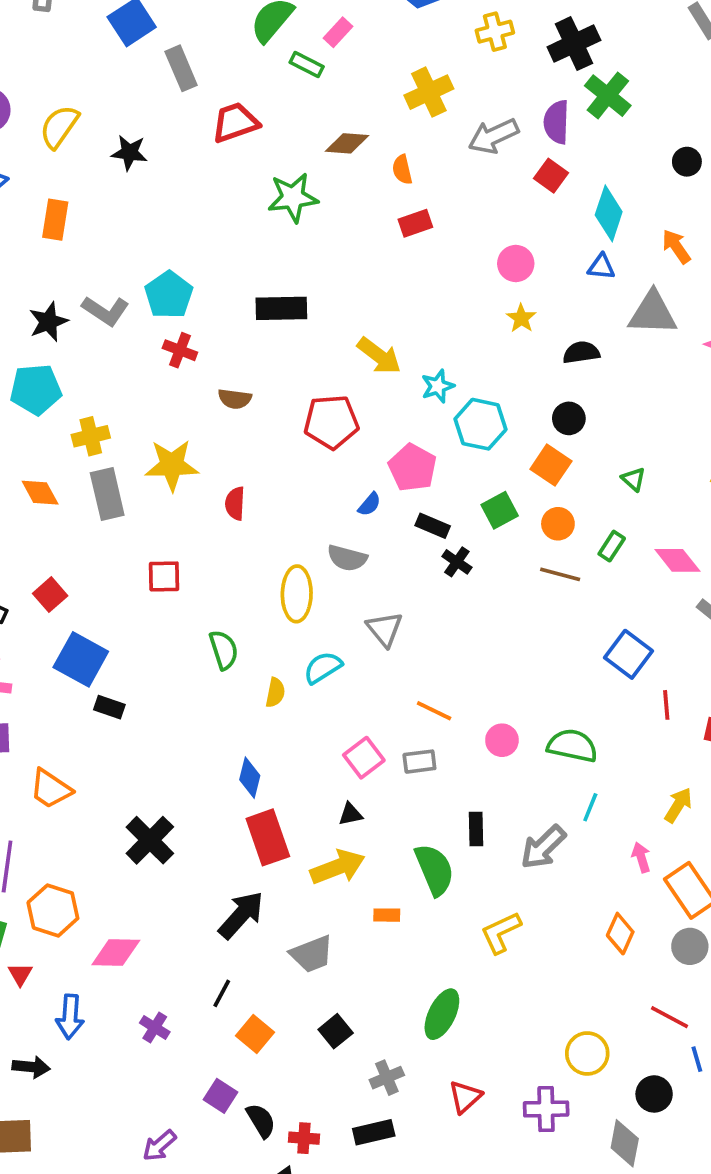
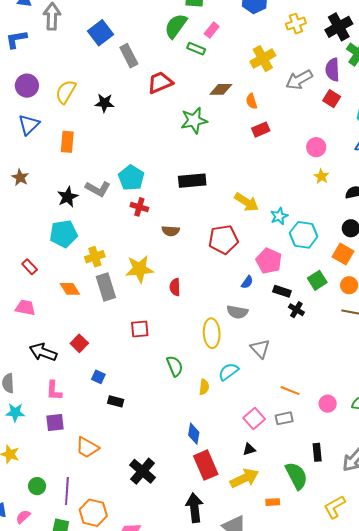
blue square: (81, 659) -> (98, 377), size x0.5
black arrow: (241, 915) -> (194, 508), turned -44

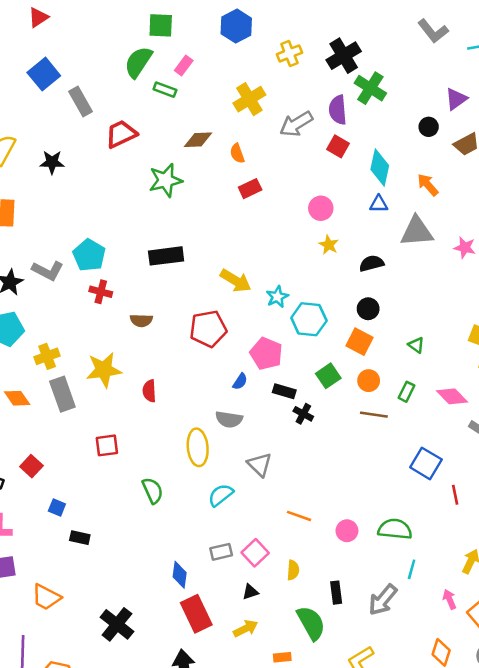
yellow semicircle: (204, 387) -> (293, 570), moved
gray rectangle: (284, 418) -> (221, 552), moved
yellow arrow: (244, 478) -> (246, 628), size x0.7

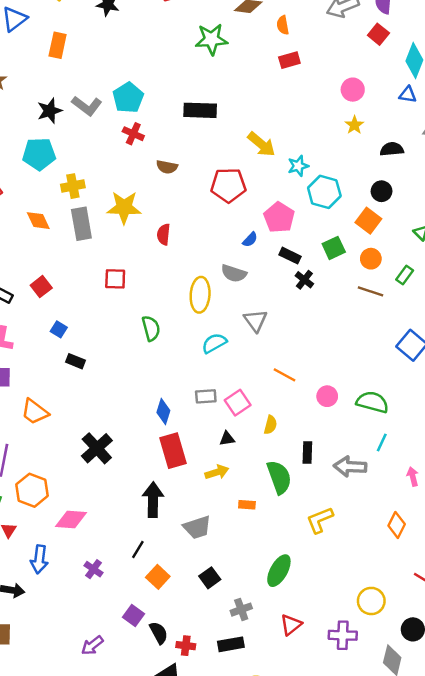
gray arrow: (383, 600) -> (350, 467), turned 44

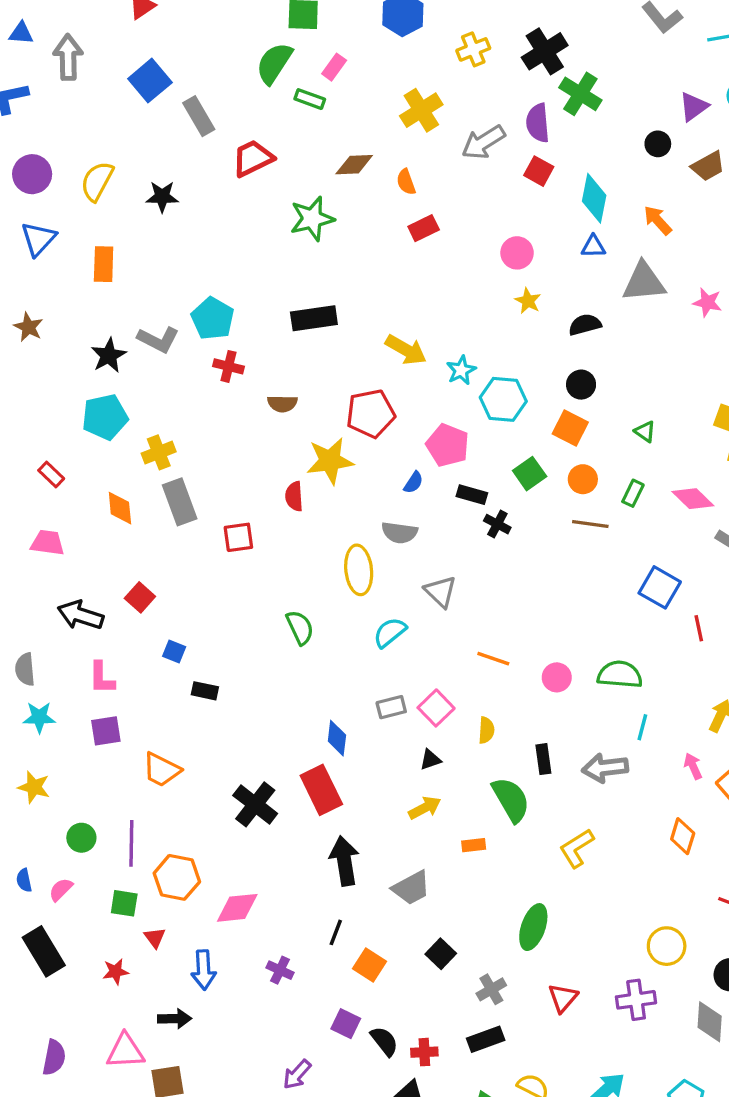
yellow star: (124, 207) -> (330, 461), moved
orange diamond: (38, 221) -> (120, 508), turned 30
red square: (115, 279) -> (238, 537), moved
red rectangle: (173, 451) -> (321, 790), moved

